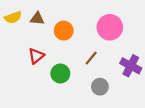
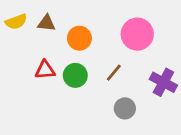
red triangle: (36, 56) -> (45, 70), turned 35
green circle: (60, 73) -> (75, 75), moved

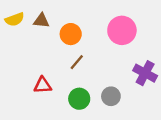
red triangle: (45, 70) -> (43, 85), moved
brown line: (114, 73) -> (77, 62), moved
green circle: (75, 75) -> (79, 99), moved

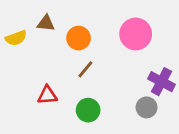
yellow semicircle: (15, 19) -> (16, 38), moved
gray circle: (111, 96) -> (147, 107), moved

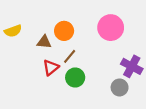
brown triangle: (46, 23) -> (44, 42), moved
red triangle: (47, 95) -> (51, 68), moved, turned -35
green circle: (88, 110) -> (75, 77), moved

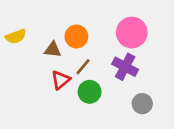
purple cross: (132, 66) -> (125, 67), moved

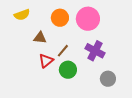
pink circle: (132, 33) -> (88, 19), moved
yellow semicircle: (16, 36) -> (22, 15), moved
orange circle: (76, 36) -> (60, 18), moved

